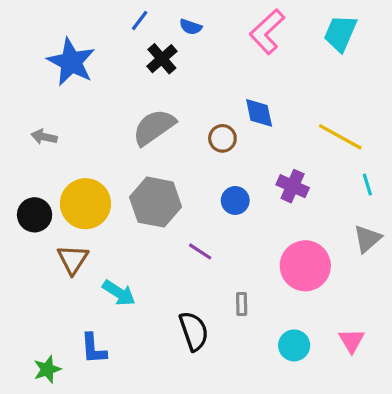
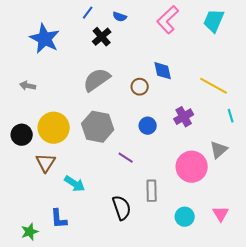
purple cross: (293, 186) -> (184, 117), turned 36
gray triangle: (367, 239) -> (219, 150), moved
gray rectangle: (242, 304) -> (152, 191), size x1.5

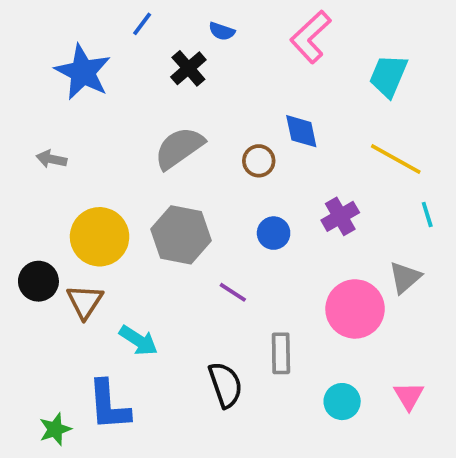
blue line: (88, 13) -> (142, 24), moved
cyan trapezoid: (214, 21) -> (388, 76), moved
black circle: (22, 135) -> (38, 281), moved
blue L-shape: (59, 219) -> (109, 405), size x1.4

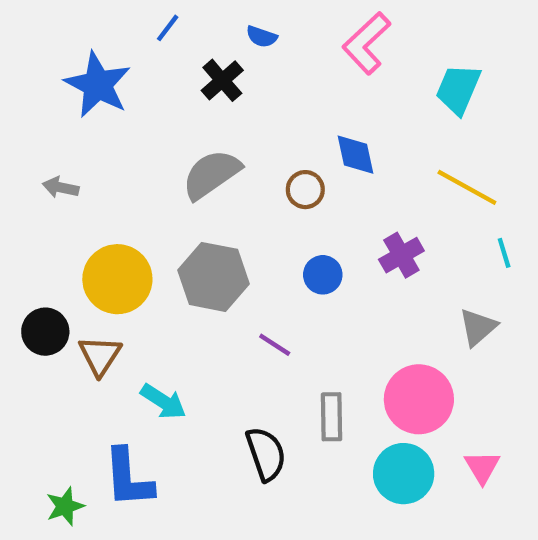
pink circle: (355, 309) -> (419, 399), moved
cyan circle: (342, 402) -> (404, 474), size x1.4

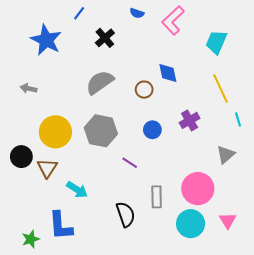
blue semicircle: (262, 37) -> (137, 13), moved
yellow line: (467, 187) -> (220, 88), turned 36

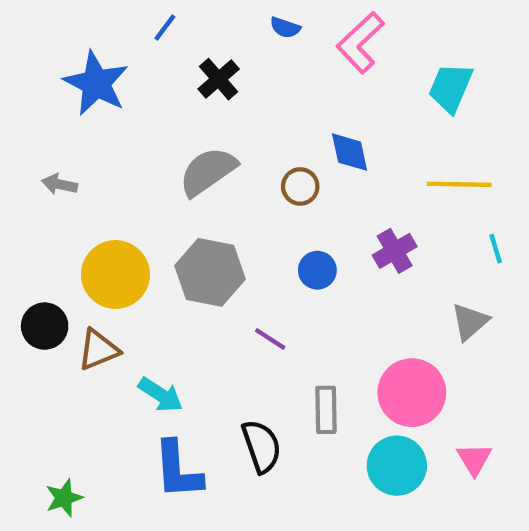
yellow line: (220, 88) -> (459, 184), turned -64
brown triangle: (47, 168) -> (98, 350), turned 35
blue L-shape: (61, 226) -> (178, 470), moved

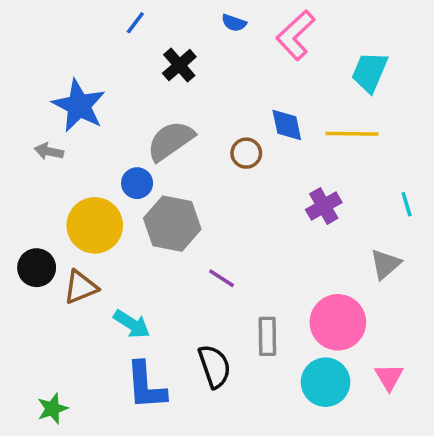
blue star: (96, 83) -> (79, 106), moved
yellow line: (459, 184) -> (352, 134), moved
blue circle: (317, 270) -> (137, 183), moved

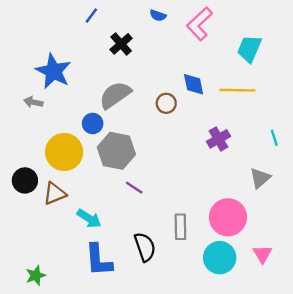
purple line: (222, 278) -> (134, 188), moved

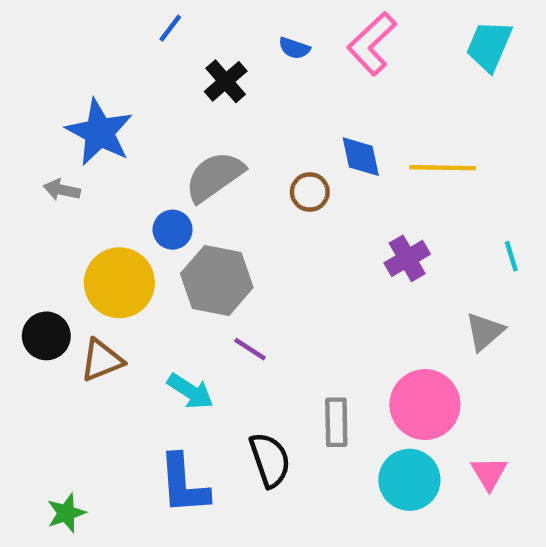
blue semicircle: (158, 15) -> (294, 48), moved
cyan trapezoid: (249, 49) -> (489, 46), moved
cyan arrow: (89, 218) -> (190, 391), moved

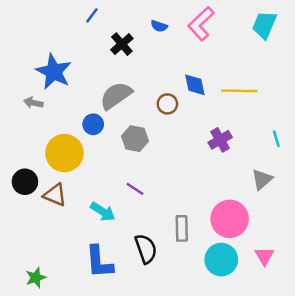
gray hexagon: (217, 281) -> (135, 139), moved, size x0.7
brown triangle: (102, 360) -> (55, 195), turned 45

